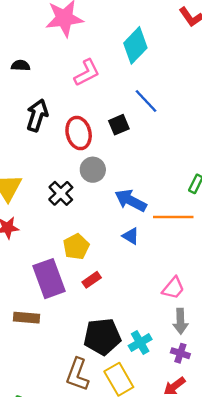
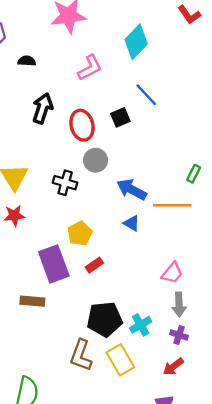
black cross: (61, 193) -> (65, 183), turned -30

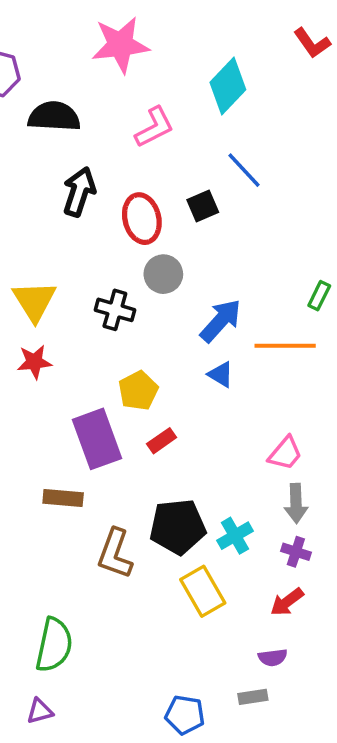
black semicircle: (27, 61) -> (54, 116), size x1.8
blue arrow: (132, 190) -> (221, 321), turned 104
brown L-shape: (81, 355) -> (115, 554), moved

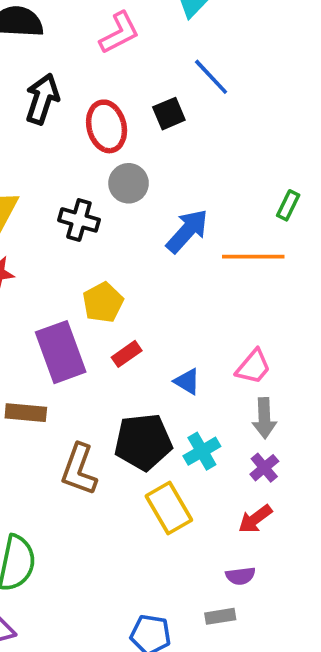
blue triangle: (221, 374) -> (187, 381), moved
purple cross: (296, 552) -> (264, 468), turned 32

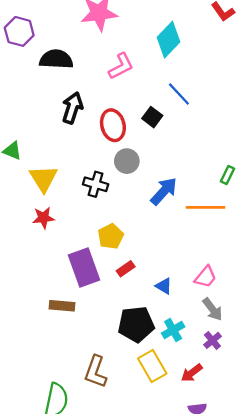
black square: (169, 114) -> (152, 117), turned -30
gray arrow: (264, 418) -> (212, 309), turned -35
brown L-shape: (79, 469) -> (96, 372), moved
red arrow: (255, 519) -> (192, 373), moved

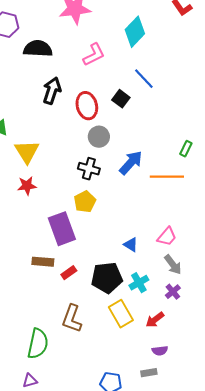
black cross: (96, 184) -> (89, 169), moved
red rectangle: (126, 269) -> (69, 273), moved

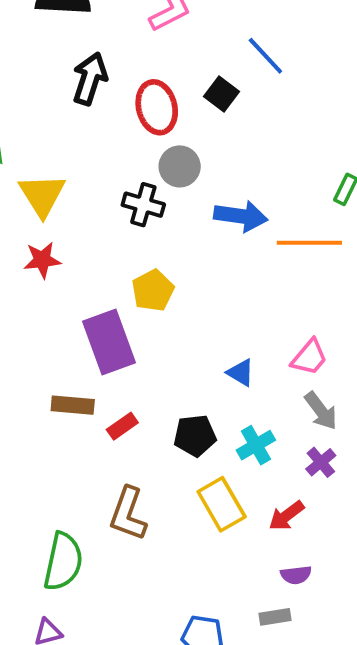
blue arrow: (131, 163) -> (241, 216), turned 56
black cross: (89, 169) -> (143, 205), moved
black pentagon: (107, 278) -> (195, 436), size x0.7

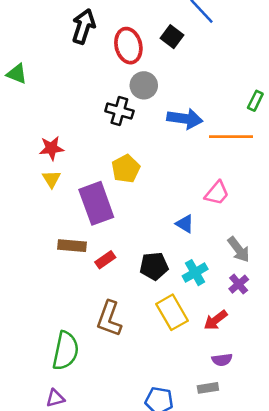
yellow triangle: (42, 195) -> (51, 179), moved, size x0.6
pink trapezoid: (309, 357) -> (217, 193), moved

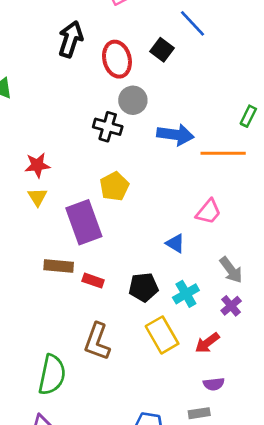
red rectangle: (105, 260) -> (93, 281), turned 54

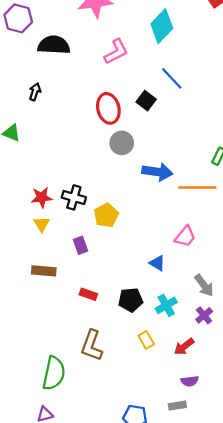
black arrow: (71, 39) -> (35, 92), moved, size x0.6
black cross: (108, 127) -> (74, 197), moved
purple rectangle: (84, 222) -> (81, 245), size x0.5
brown rectangle: (59, 266) -> (44, 271), moved
yellow rectangle: (162, 335) -> (146, 340), size x0.6

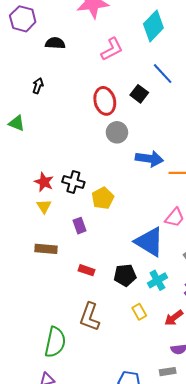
black semicircle: (54, 45) -> (55, 43), size x0.7
red star: (42, 197) -> (44, 182), turned 30
blue triangle: (157, 263) -> (149, 242), size x2.0

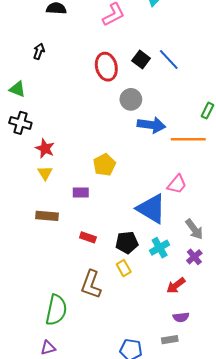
blue line: (163, 74) -> (169, 59), moved
gray circle: (117, 132) -> (131, 99), moved
black cross: (73, 182) -> (20, 123), moved
purple rectangle: (79, 226) -> (81, 192), turned -70
yellow rectangle: (139, 312) -> (124, 268), moved

